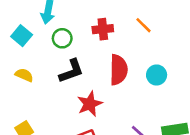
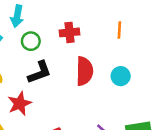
orange line: (143, 25) -> (119, 30), moved, turned 49
red star: (90, 104) -> (20, 104), moved

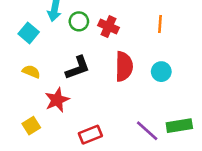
red cross: (69, 32) -> (108, 27), turned 30
green circle: (31, 41) -> (79, 21), moved

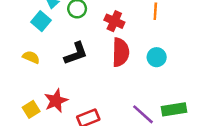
red cross: (108, 27) -> (114, 21), moved
cyan square: (29, 33) -> (41, 21), moved
red star: (57, 100) -> (56, 101), moved

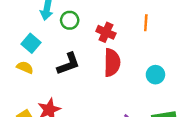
cyan square: (41, 21) -> (31, 43), moved
cyan circle: (157, 57) -> (155, 75), moved

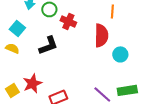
red cross: (106, 32) -> (68, 21), moved
red semicircle: (112, 63) -> (101, 35), moved

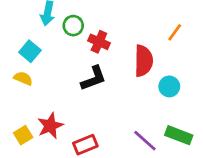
orange line: (112, 11) -> (175, 32), moved, turned 32
black L-shape: (48, 45) -> (94, 78), moved
green rectangle: (127, 90) -> (179, 135), turned 30

